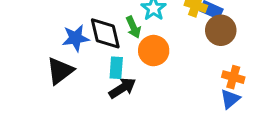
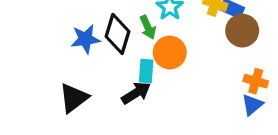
black diamond: (105, 33) -> (117, 34), turned 30
cyan rectangle: (116, 68) -> (146, 71), moved
black triangle: (60, 71) -> (74, 98), moved

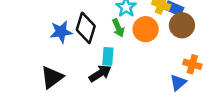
green arrow: (148, 27) -> (118, 28), moved
orange circle: (170, 52) -> (146, 29), moved
blue triangle: (252, 105) -> (178, 82), moved

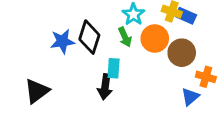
brown circle: (182, 25) -> (182, 53), moved
black arrow: (100, 73) -> (105, 87), turned 130
black triangle: (52, 77) -> (37, 91), moved

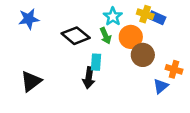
black diamond: (89, 37) -> (76, 36), turned -68
blue star: (62, 41) -> (29, 19), moved
brown circle: (182, 53) -> (143, 55), moved

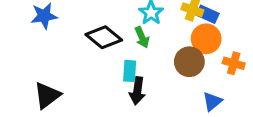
orange circle: (131, 37) -> (206, 39), moved
orange cross: (174, 69) -> (234, 63), moved
black arrow: (89, 78) -> (137, 91), moved

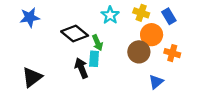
blue rectangle: (208, 14) -> (169, 16), moved, turned 35
green arrow: (142, 37) -> (97, 43), moved
black arrow: (137, 91) -> (81, 68), moved, turned 150

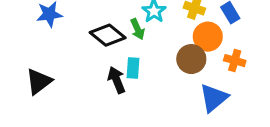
green arrow: (97, 43) -> (138, 29), moved
black triangle: (32, 77) -> (39, 81), moved
blue triangle: (156, 82) -> (214, 98), size x1.5

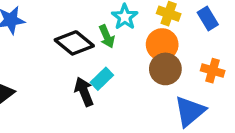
orange circle: (208, 37) -> (162, 45), moved
cyan rectangle: (133, 68) -> (102, 79), turned 42

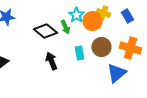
orange circle: (162, 45) -> (92, 21), moved
orange cross: (213, 71) -> (130, 48), size x1.5
cyan rectangle: (102, 79) -> (79, 53), moved, turned -56

